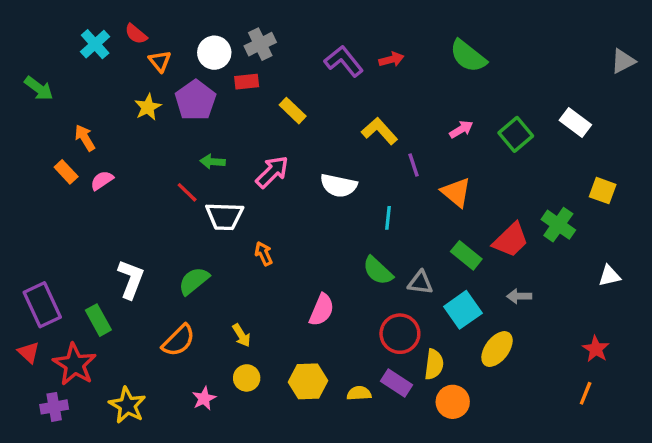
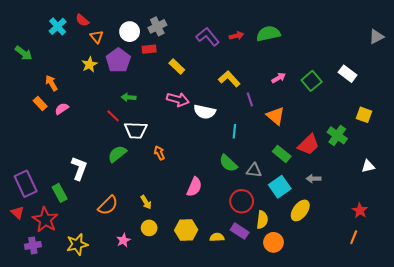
green semicircle: (468, 56) -> (268, 34), moved, turned 130
pink arrow: (272, 172) -> (178, 99), moved, turned 60
green semicircle: (194, 281) -> (117, 154), moved
yellow star: (127, 405) -> (77, 244), turned 30

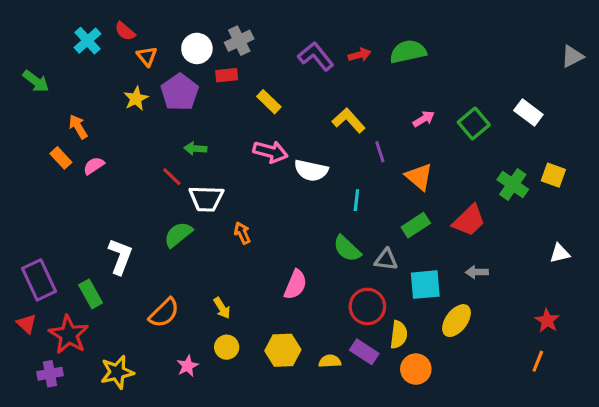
green cross: (337, 135) -> (513, 185), moved
green rectangle: (282, 154) -> (416, 225), moved, turned -72
cyan square: (280, 187) -> (425, 285), turned 30

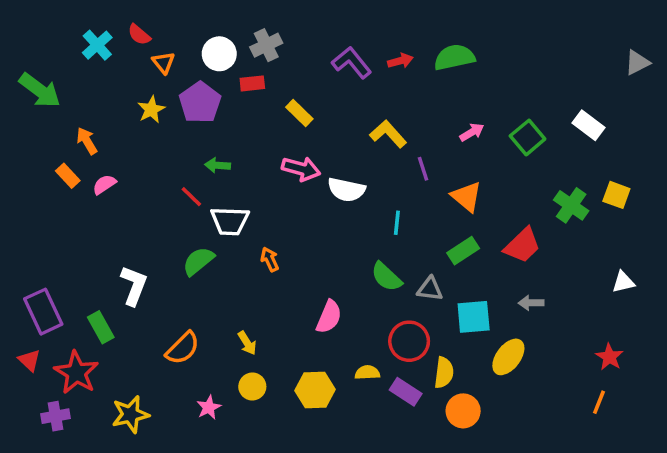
green arrow: (36, 81) -> (40, 90), size x1.4
yellow semicircle: (330, 361) -> (367, 373), moved

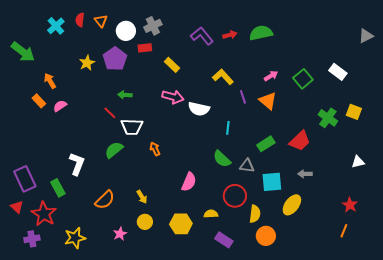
red semicircle: (139, 35) -> (80, 20), turned 56
orange triangle: (163, 63) -> (101, 21), moved
orange triangle: (467, 197) -> (268, 101), moved
purple rectangle: (406, 392) -> (224, 240), moved

